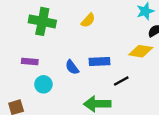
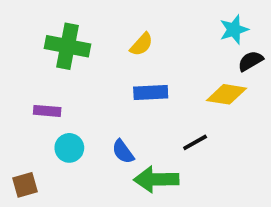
blue rectangle: (99, 61) -> (151, 92), moved
blue semicircle: (72, 67) -> (123, 152), moved

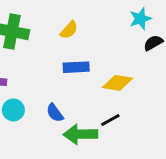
yellow diamond: (226, 94) -> (118, 83), moved
black line: (195, 142) -> (110, 120), moved

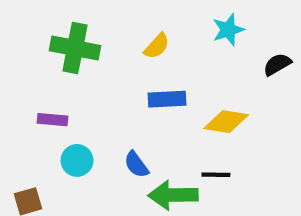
cyan star: (140, 19) -> (228, 30), moved
black line: (110, 120) -> (216, 175), turned 30

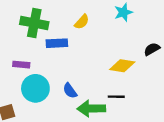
black semicircle: (277, 64) -> (152, 49), moved
blue rectangle: (167, 99) -> (57, 43), moved
cyan circle: (77, 160) -> (35, 88), size x1.5

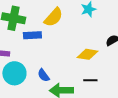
yellow semicircle: (82, 22) -> (53, 17), size x1.5
black line: (116, 97) -> (90, 80), moved

